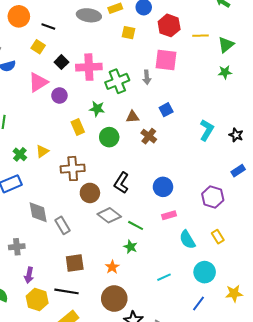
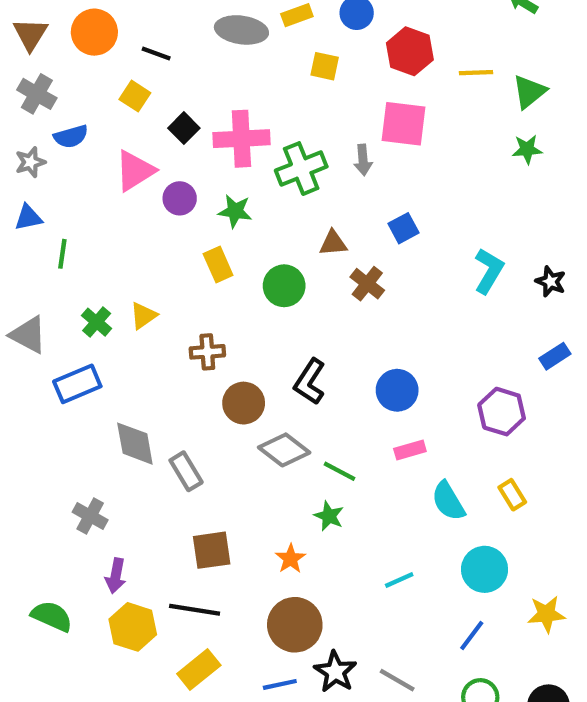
green star: (97, 109) -> (235, 211), moved
brown cross: (73, 169) -> (207, 352), size x0.7
gray cross: (17, 247) -> (90, 516), turned 35

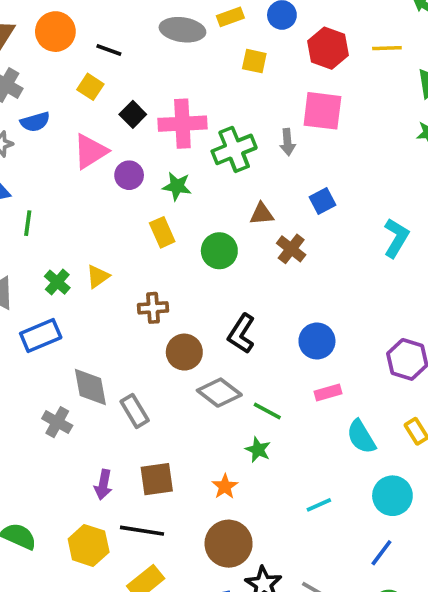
yellow line: (476, 73) -> (387, 48), moved
gray cross: (90, 516) -> (57, 422), moved
purple arrow: (116, 576) -> (103, 485), moved

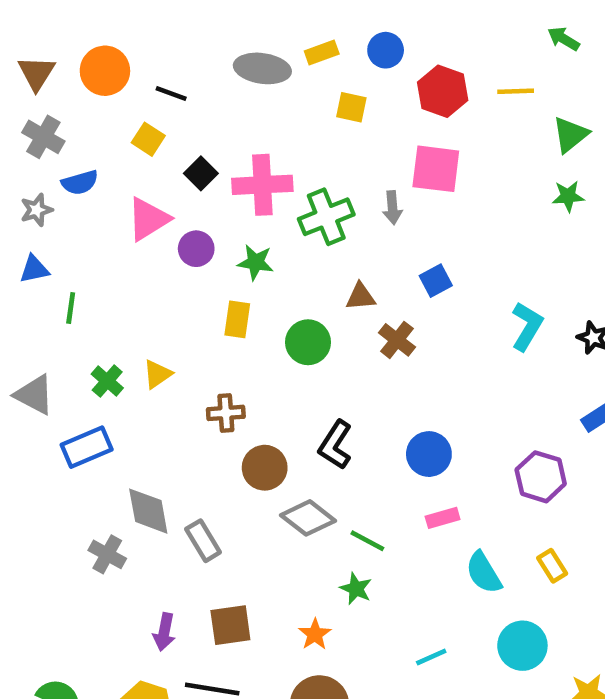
yellow rectangle: (162, 232) -> (237, 319), turned 32

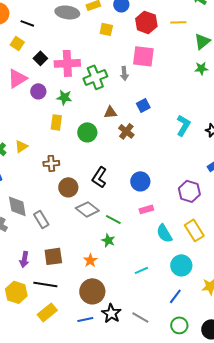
yellow rectangle: (552, 566) -> (194, 230), size x1.5

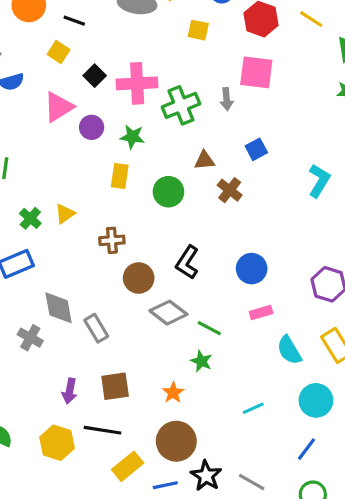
yellow line: (178, 22) -> (311, 19), turned 35
yellow rectangle: (47, 312) -> (128, 466), moved

